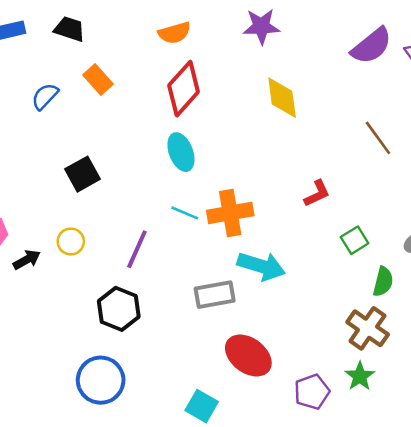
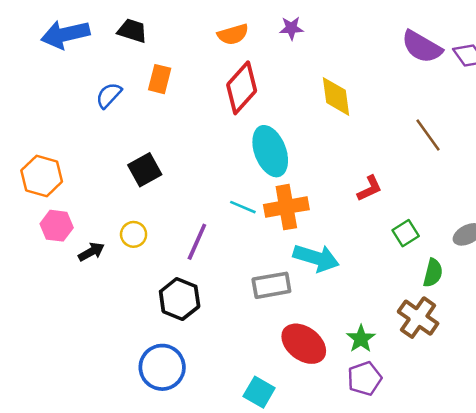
purple star: (261, 26) -> (291, 28), moved, size x0.7
purple semicircle: (371, 46) -> (422, 47), turned 69
orange rectangle: (98, 80) -> (160, 79), turned 56
cyan ellipse: (181, 152) -> (270, 151), moved, size x1.4
green star: (360, 376) -> (361, 339), moved

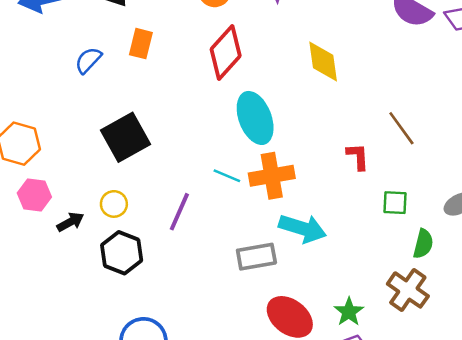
brown line: (428, 135) -> (401, 128), moved
black square: (145, 170) -> (125, 137), size x1.4
red L-shape: (370, 188) -> (358, 156), turned -68
green square: (406, 233) -> (395, 203), turned 35
black hexagon: (180, 299) -> (122, 253), moved

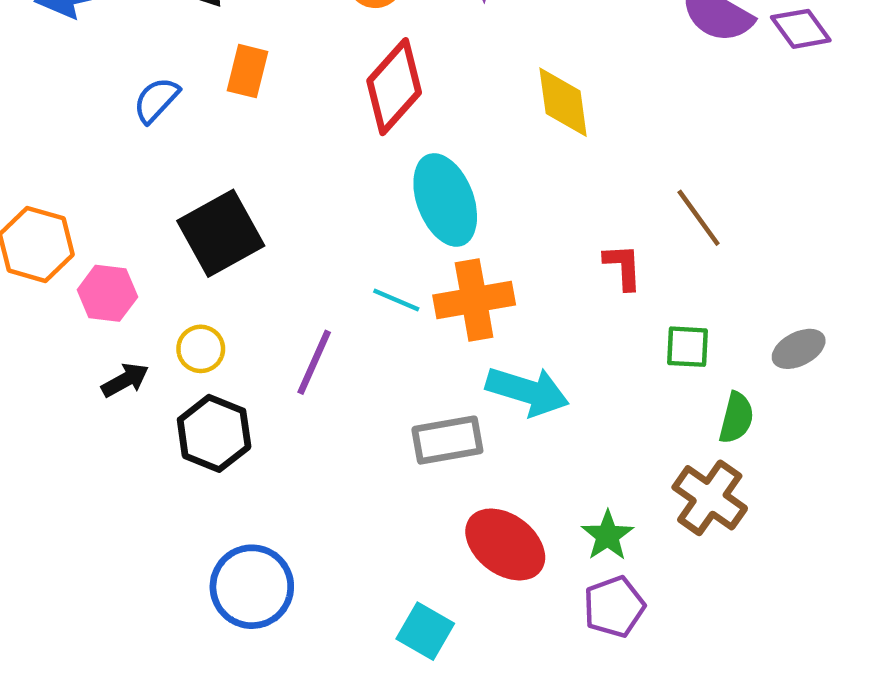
pink hexagon: (34, 195) -> (107, 293), moved

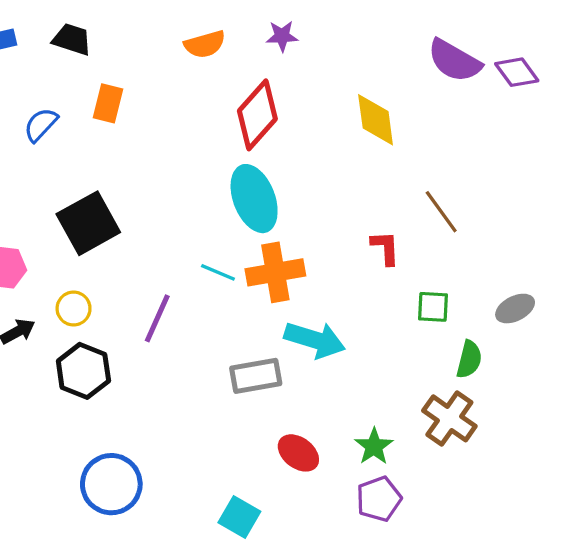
red diamond: (394, 87) -> (257, 115), moved
yellow diamond: (563, 102) -> (376, 120), moved
red ellipse: (505, 544) -> (298, 453), size x0.7

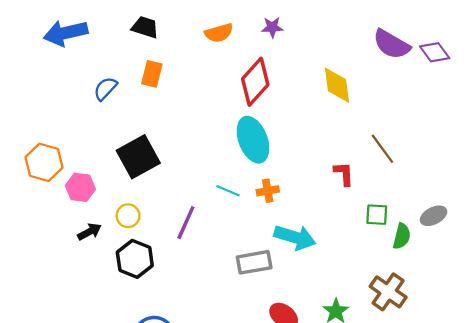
black trapezoid: (72, 39) -> (145, 27), moved
orange cross: (275, 272) -> (268, 191), size x0.6
green semicircle: (469, 359) -> (402, 236), moved

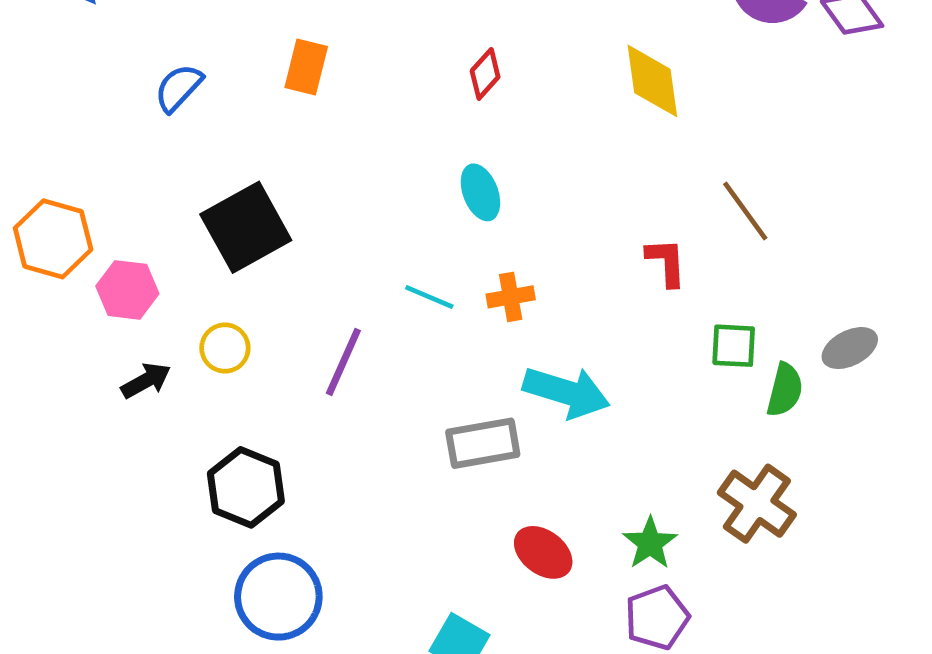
orange rectangle: (152, 74) -> (306, 67), moved
red diamond: (255, 82) -> (485, 74), size x0.5
cyan ellipse: (253, 140) -> (480, 192), size x0.6
black hexagon: (135, 259) -> (246, 487), moved

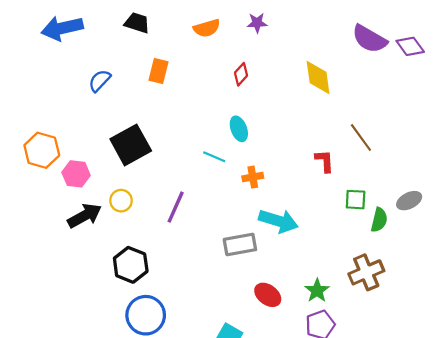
cyan line: (429, 297) -> (214, 157), moved
black arrow: (146, 381) -> (85, 216), size x1.5
brown cross: (757, 504) -> (366, 272), turned 32

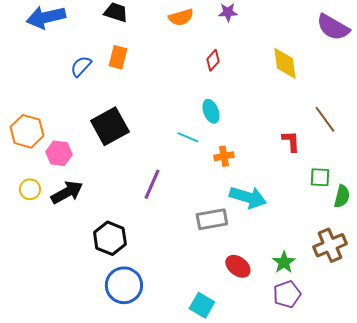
orange rectangle: (159, 71) -> (118, 57), moved
yellow circle: (121, 201) -> (30, 189), moved

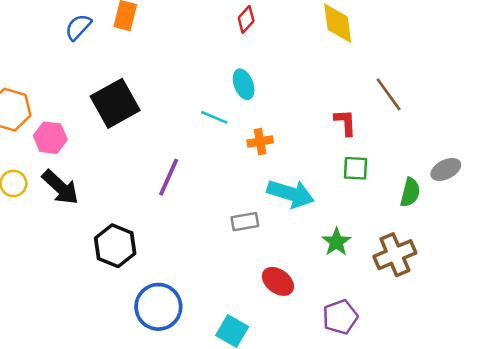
green square: (320, 177) -> (355, 168), moved
black arrow: (67, 192) -> (60, 187), turned 72
gray rectangle: (212, 219) -> (245, 222), size x0.7
green star: (284, 262) -> (336, 242), moved
blue circle: (124, 285) -> (158, 307), moved

